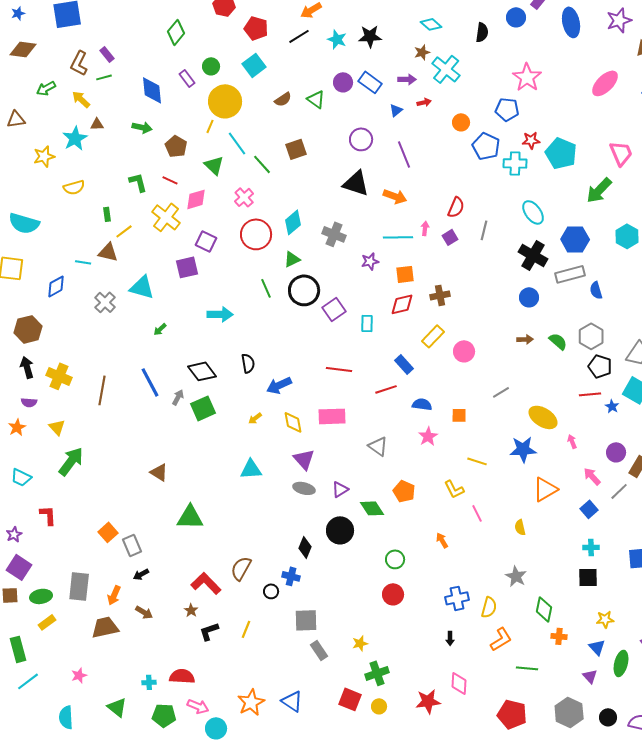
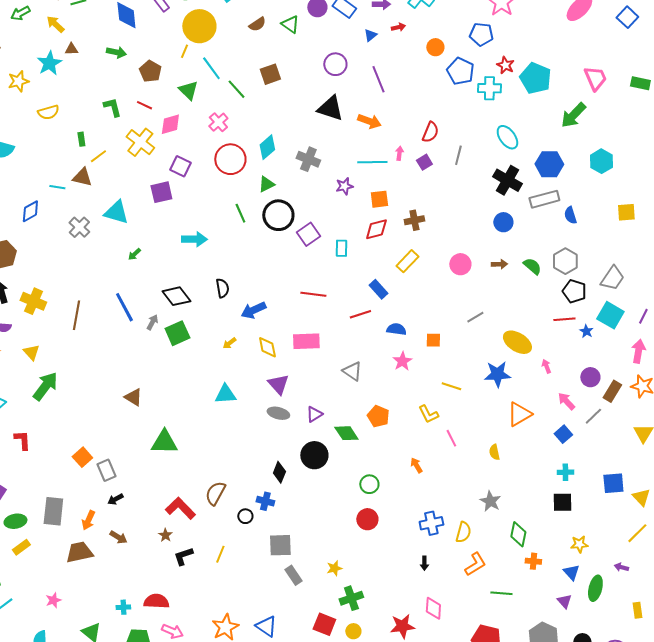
red star: (531, 140) -> (505, 65), turned 30
pink circle: (464, 351) -> (460, 264), moved

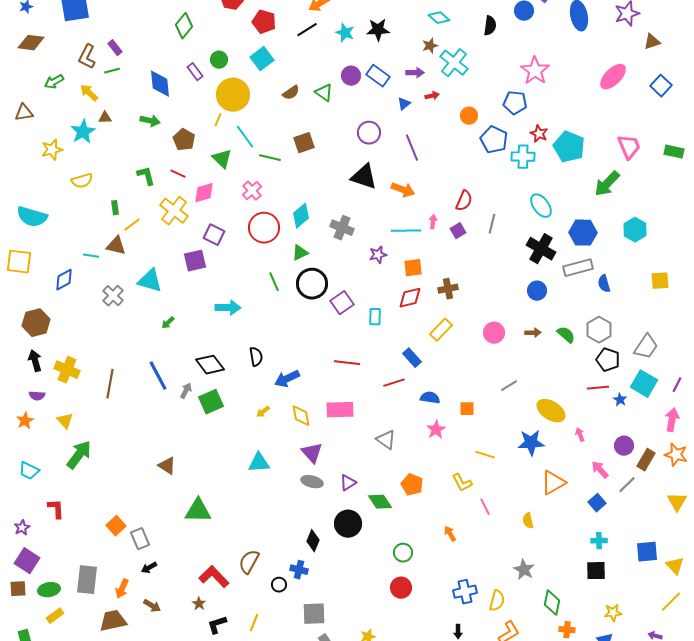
green line: (236, 89) -> (270, 158), turned -35

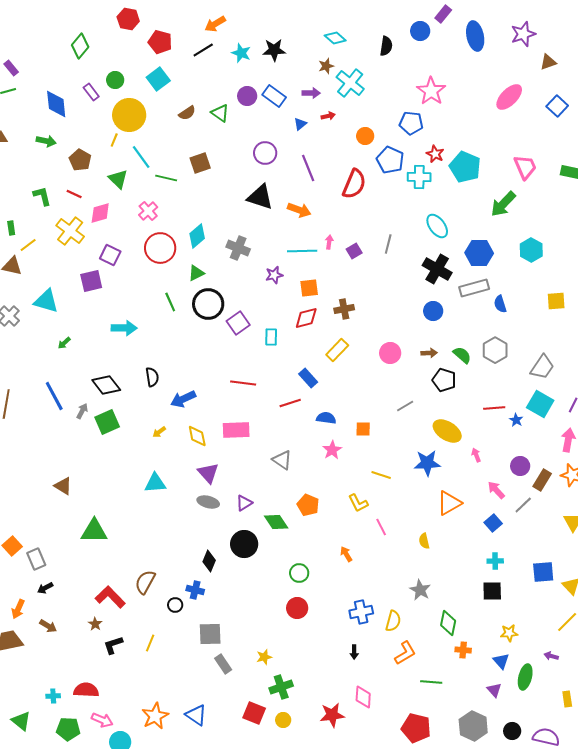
red semicircle: (464, 201) -> (354, 184), moved, size x1.4
black pentagon: (608, 360) -> (444, 380), moved

